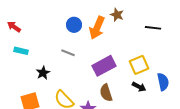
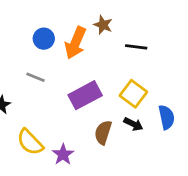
black line: (153, 28) -> (136, 47), moved
yellow square: (139, 65) -> (133, 94), turned -30
brown semicircle: (106, 93) -> (103, 132), moved, turned 36

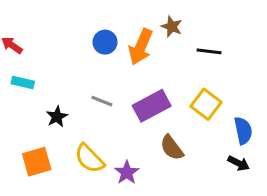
gray line: (35, 77) -> (102, 101), moved
black arrow: (133, 124) -> (239, 163), moved
brown semicircle: (103, 132) -> (172, 148), turned -55

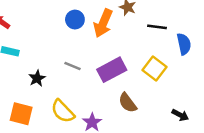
blue semicircle: (243, 131) -> (184, 44), moved
orange square: (37, 162) -> (21, 114), turned 30

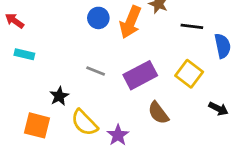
black star: (37, 78) -> (59, 96), moved
black arrow: (180, 115) -> (218, 109), moved

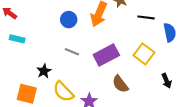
blue circle: (98, 18) -> (69, 20), moved
black arrow: (218, 109) -> (166, 81), turned 40

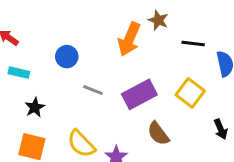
blue circle: (69, 20) -> (67, 57), moved
black star: (44, 71) -> (35, 107), moved

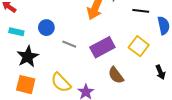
blue circle: (67, 57) -> (46, 28), moved
black star: (35, 107) -> (28, 57), size x1.5

